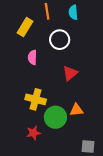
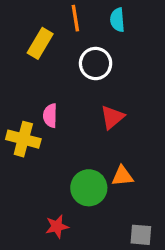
pink semicircle: (32, 57) -> (50, 116), moved
yellow cross: (36, 99) -> (23, 139), moved
red star: (33, 133) -> (57, 226), moved

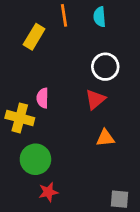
white circle: (96, 64) -> (105, 67), moved
orange triangle: (122, 176) -> (105, 138), moved
green circle: (89, 188) -> (35, 159), moved

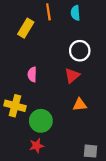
yellow cross: (20, 118) -> (15, 106), moved
green circle: (35, 159) -> (41, 121), moved

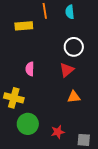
yellow rectangle: (26, 28) -> (24, 26), turned 54
green circle: (41, 121) -> (28, 124), moved
red star: (37, 146) -> (58, 132), moved

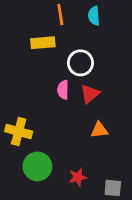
yellow rectangle: (24, 26) -> (43, 43), moved
white circle: (74, 47) -> (80, 63), moved
pink semicircle: (30, 69) -> (63, 90), moved

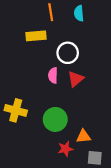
orange triangle: (99, 130) -> (83, 136), moved
green circle: (37, 166) -> (55, 119), moved

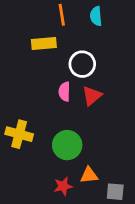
orange triangle: (83, 136) -> (89, 175), moved
red star: (65, 149) -> (63, 186), moved

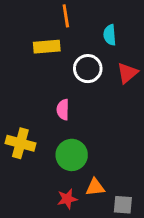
cyan semicircle: (96, 16) -> (110, 35), moved
pink semicircle: (64, 92) -> (63, 110), moved
red triangle: (92, 96) -> (127, 73), moved

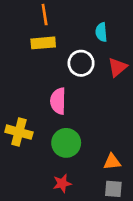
orange line: (66, 16) -> (45, 15), moved
pink semicircle: (63, 110) -> (58, 101), size x1.4
orange triangle: (95, 187) -> (112, 162), moved

